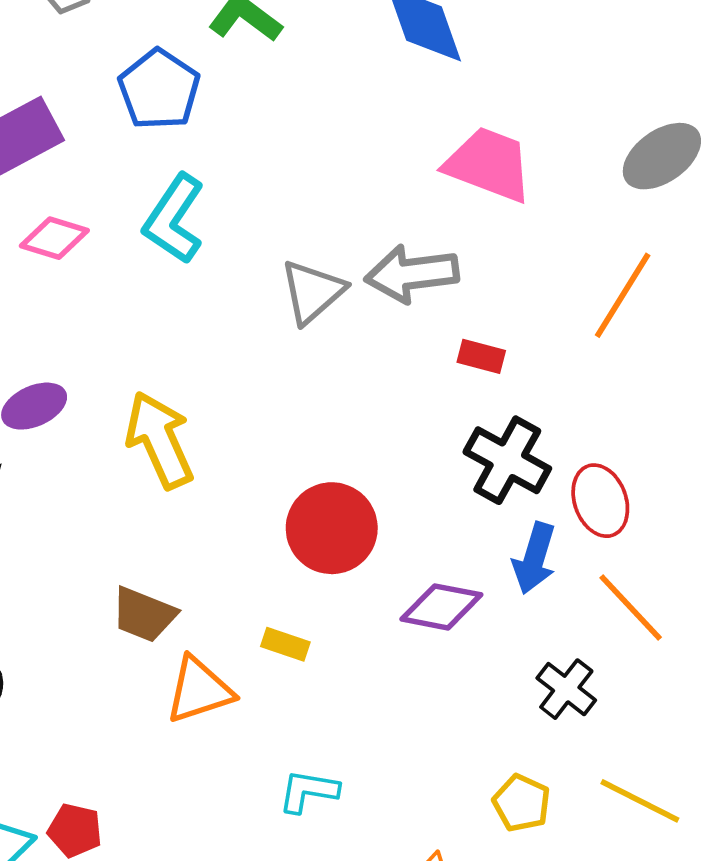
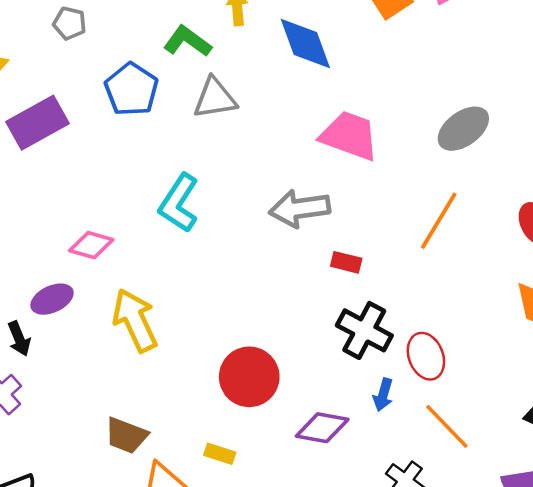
cyan L-shape: (174, 219) -> (179, 203), moved
pink diamond: (54, 238) -> (91, 245), moved
gray triangle: (312, 292) -> (215, 98), moved, turned 33
blue arrow: (534, 558) -> (383, 395), size x0.7

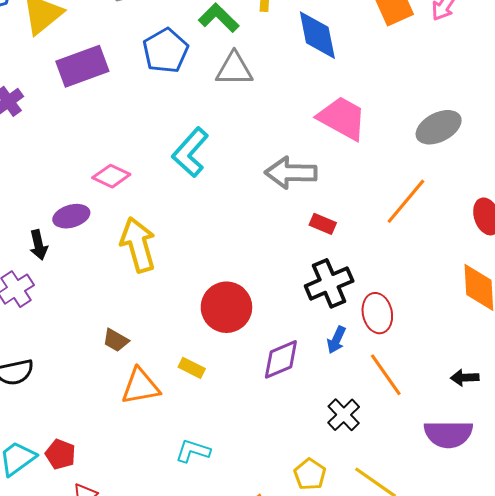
black cross: (364, 330) -> (329, 283), turned 30
purple diamond: (322, 428) -> (281, 359), turned -42
brown trapezoid: (126, 435) -> (116, 340), size x0.7

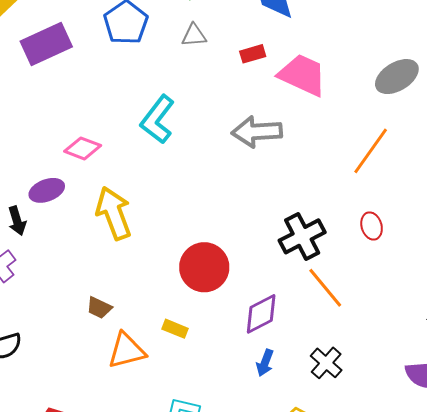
gray triangle: (234, 69) -> (194, 35), size x0.7
red rectangle: (323, 224) -> (253, 54), moved, turned -35
red ellipse: (377, 313) -> (372, 226), moved, size x0.7
blue arrow: (336, 340) -> (265, 363), moved
orange line: (386, 375) -> (325, 288), moved

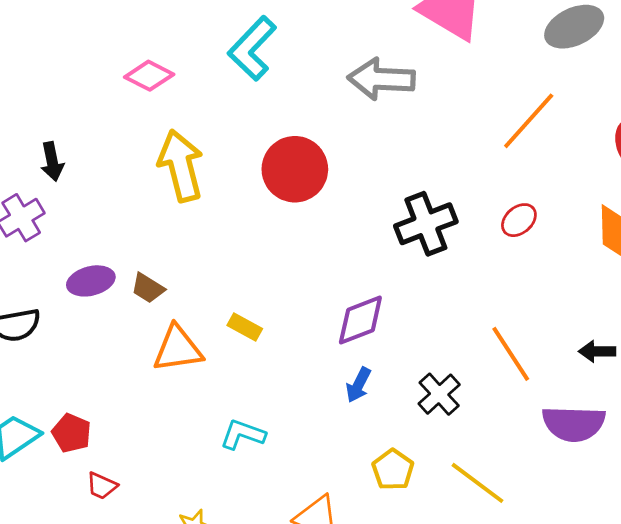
purple ellipse: (47, 190) -> (91, 281), moved
red ellipse: (372, 226) -> (519, 220), turned 60
red circle: (204, 267) -> (295, 169), moved
orange line: (325, 288) -> (511, 354), moved

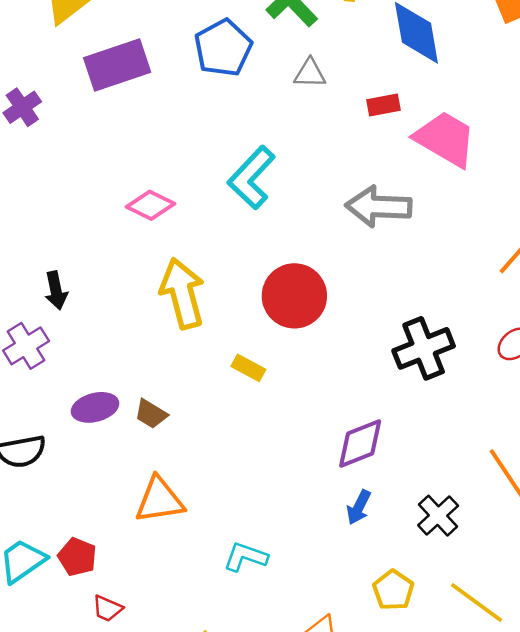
yellow rectangle: (245, 327) -> (248, 368), moved
orange triangle: (178, 349) -> (159, 500), moved

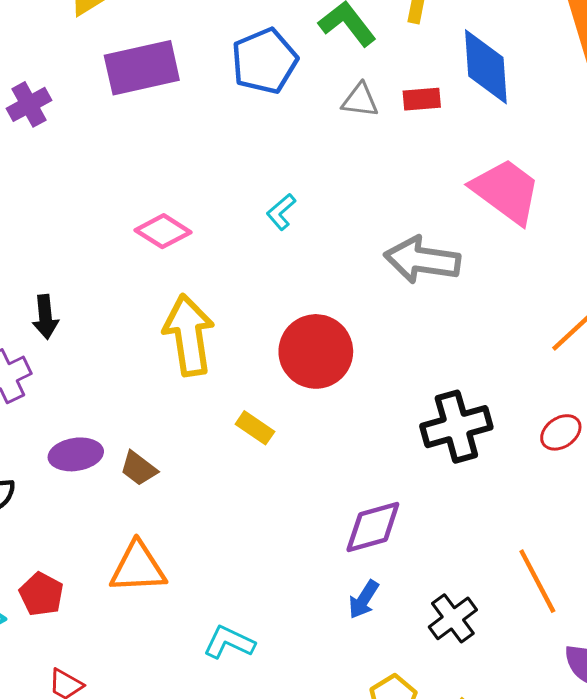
red rectangle: (383, 105) -> (422, 99), moved
cyan L-shape: (251, 178) -> (281, 212), size x0.5
red pentagon: (77, 557) -> (41, 594), moved

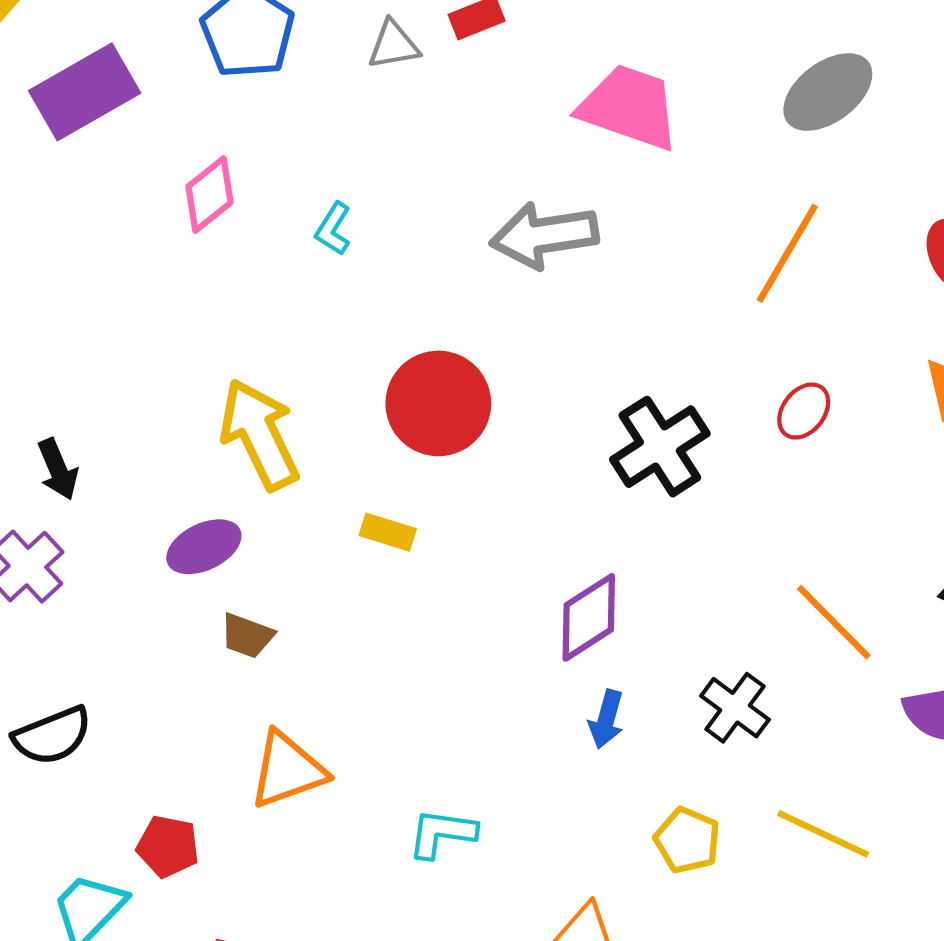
pink diamond: (163, 231) -> (209, 195), moved, turned -54
purple ellipse: (76, 454) -> (204, 547), moved

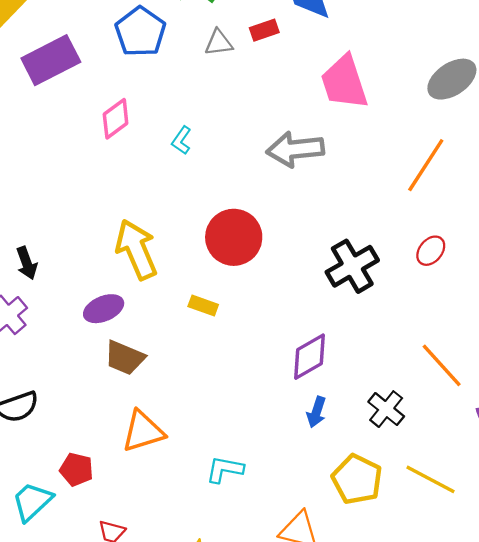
pink trapezoid: (629, 107) -> (344, 82), turned -130
brown trapezoid: (247, 636) -> (125, 358), size x1.4
yellow pentagon: (687, 840) -> (357, 479), size x1.4

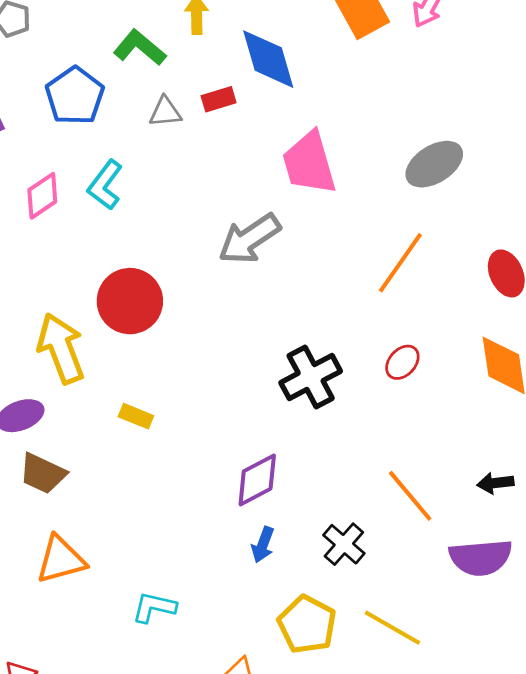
cyan L-shape: (181, 140) -> (105, 185), moved, size x1.5
gray arrow: (295, 149) -> (249, 239), turned -30
red circle: (234, 237) -> (130, 301), moved

